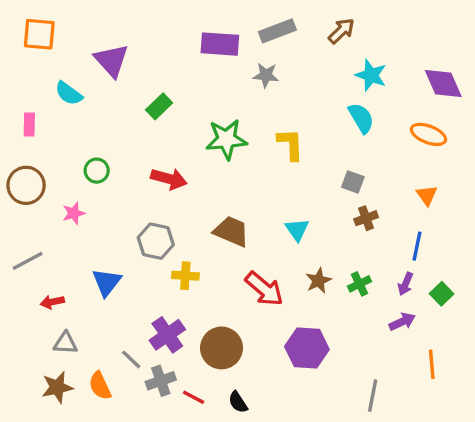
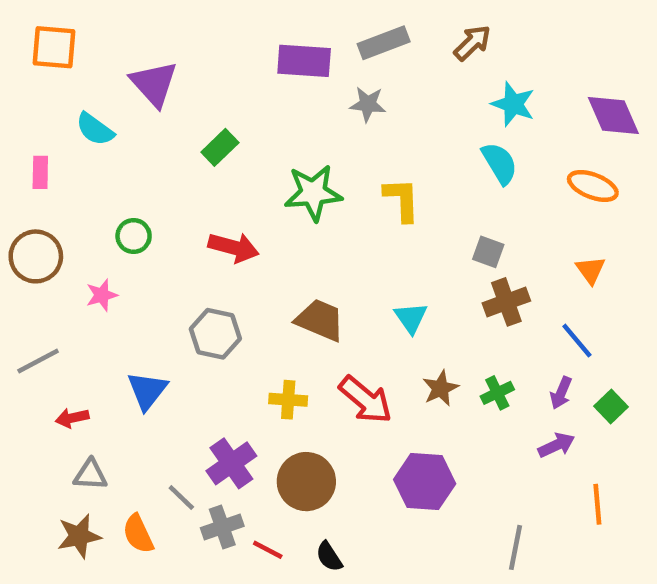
brown cross: (366, 218) -> (506, 302), size x1.4
blue line: (417, 246) -> (577, 341), turned -52
yellow cross: (185, 276) -> (288, 400), moved

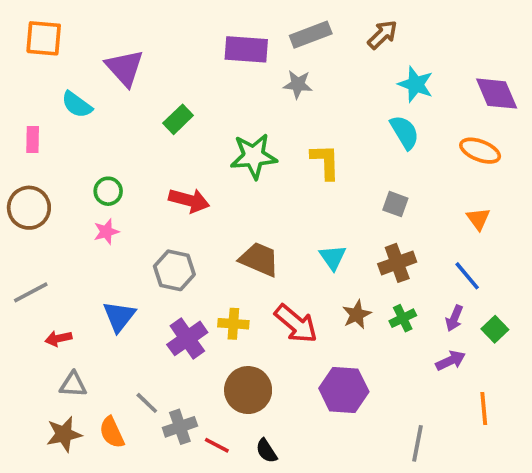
pink star: (102, 295) -> (106, 232), moved
brown cross: (506, 302) -> (397, 263), moved
purple cross: (231, 463) -> (187, 338), moved

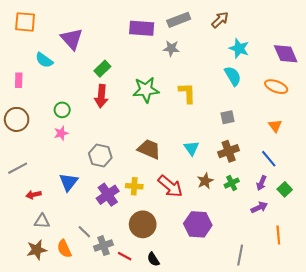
red arrow: (189, 200) -> (101, 96), moved, turned 80
gray square: (395, 204) -> (227, 117), turned -32

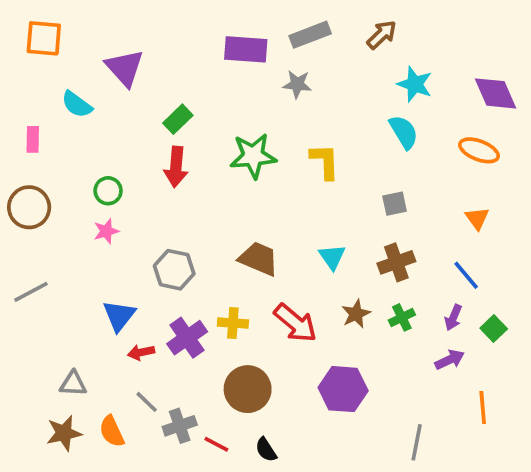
red arrow: (34, 195) -> (141, 352), moved

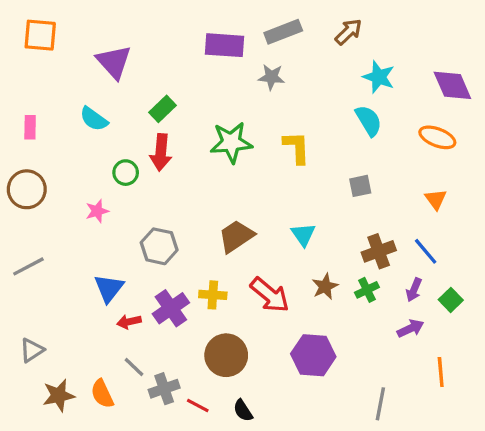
cyan semicircle: (77, 104) -> (94, 119), moved
green circle: (108, 191) -> (126, 173), moved
brown trapezoid: (259, 259) -> (236, 236), turned -57
brown cross: (396, 262) -> (379, 251), moved
gray triangle: (73, 384) -> (32, 350), moved, turned -36

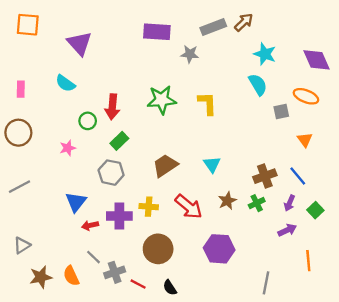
gray rectangle: (283, 32) -> (213, 27), moved
green rectangle: (162, 109) -> (119, 141), moved
gray square: (360, 186) -> (281, 112), moved
purple cross: (171, 308) -> (119, 216), turned 35

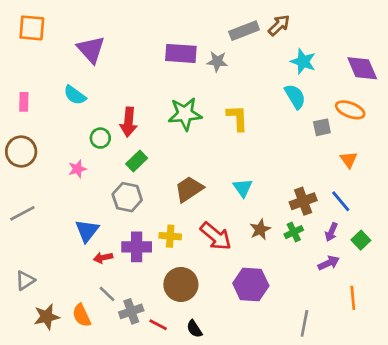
purple rectangle: (157, 32) -> (181, 53), moved

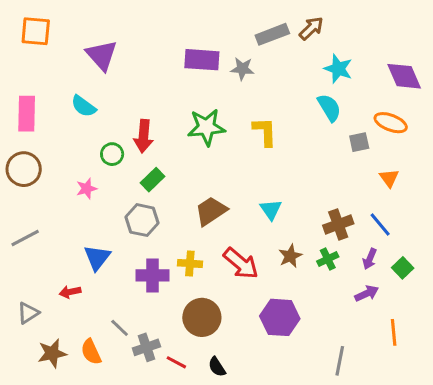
pink rectangle: (24, 102) -> (27, 114), size x1.6
red arrow: (103, 258) -> (70, 292), moved

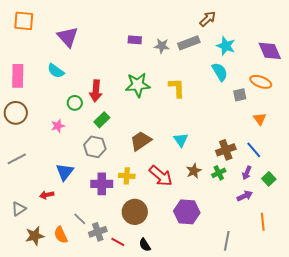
gray rectangle: (272, 34) -> (189, 43), moved
purple rectangle: (202, 60) -> (135, 40), size x0.6

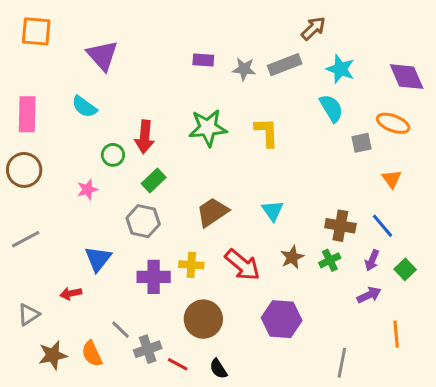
brown cross: (226, 150) -> (340, 226), turned 30

